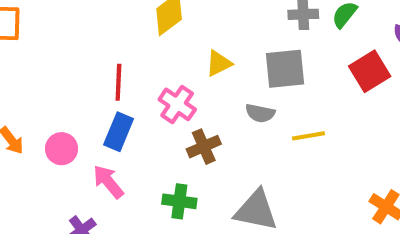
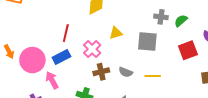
gray semicircle: (260, 113) -> (126, 72), moved
blue rectangle: (119, 132) -> (61, 57), turned 30
pink circle: (62, 149) -> (32, 60), size x1.6

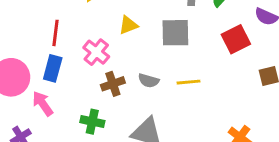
blue rectangle: (61, 57) -> (53, 68), turned -42

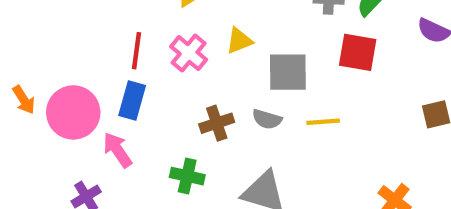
gray square: (175, 33) -> (288, 72), moved
red square: (236, 39) -> (358, 52), moved, turned 36
pink cross: (96, 52) -> (189, 53), moved

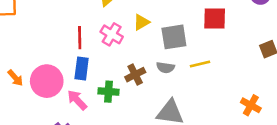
green cross: (187, 176) -> (109, 92), moved

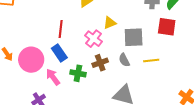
pink cross: (112, 34) -> (94, 39), moved
blue rectangle: (82, 68) -> (59, 53), turned -48
gray semicircle: (165, 68) -> (124, 60), turned 48

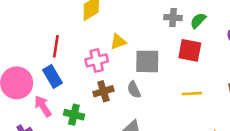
pink cross: (94, 39) -> (97, 60), turned 36
yellow line: (151, 60) -> (192, 94), moved
green cross: (78, 73) -> (74, 115), moved

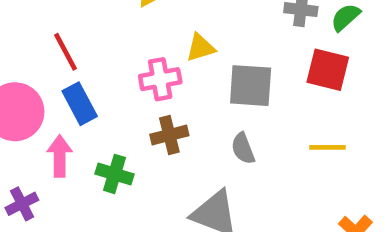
red line: (56, 46) -> (65, 52), moved, turned -40
gray semicircle: (134, 90) -> (243, 148), moved
pink arrow: (43, 106) -> (60, 156), turned 30

